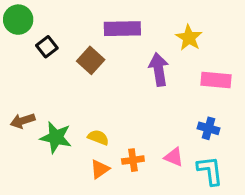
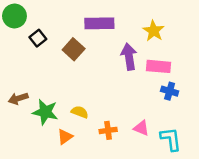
pink rectangle: (216, 80) -> (158, 66), moved
blue cross: (209, 128) -> (170, 91), moved
orange triangle: (100, 169) -> (65, 137), moved

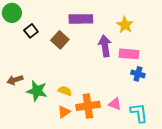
orange cross: (108, 130) -> (88, 106), size x1.6
orange triangle: (65, 137) -> (64, 112), moved

